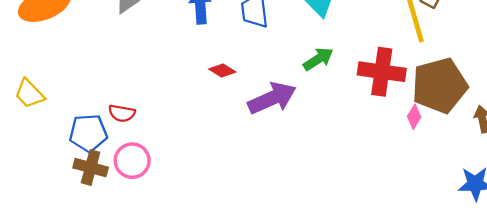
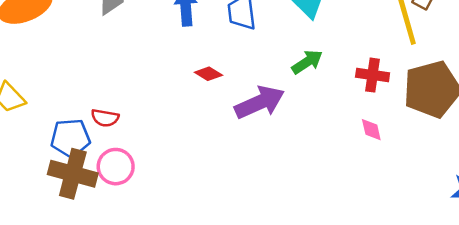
red cross: (382, 72) -> (373, 75), size x0.7
pink diamond: (414, 117) -> (371, 130), moved, turned -45
brown cross: (91, 168) -> (73, 174), size x1.4

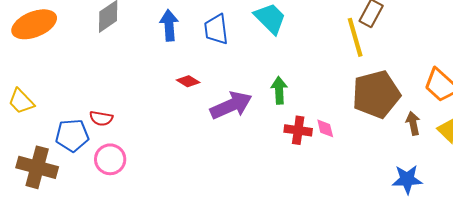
green arrow: (307, 62) -> (279, 90), moved, turned -60
red cross: (373, 75) -> (298, 130), moved
brown cross: (73, 174) -> (37, 167), moved

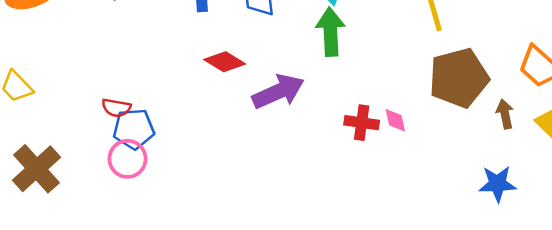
red diamond: (188, 81) -> (225, 62), size x1.4
green arrow: (279, 90) -> (331, 32), moved, size x1.4
blue pentagon: (72, 135) -> (134, 129), moved
brown cross: (37, 167) -> (37, 169), turned 33

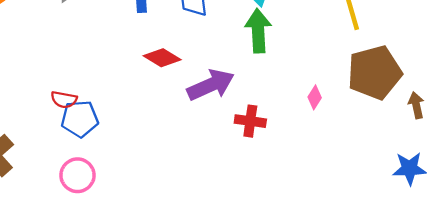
pink diamond: (395, 120) -> (315, 97), moved, turned 45
red cross: (362, 123) -> (250, 121), moved
pink circle: (127, 159) -> (77, 175), moved

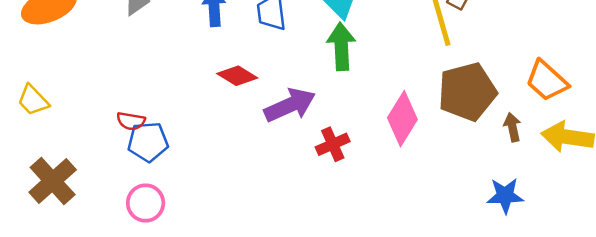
pink diamond: (315, 97) -> (402, 119), size x2.0
red cross: (250, 121) -> (333, 144), turned -32

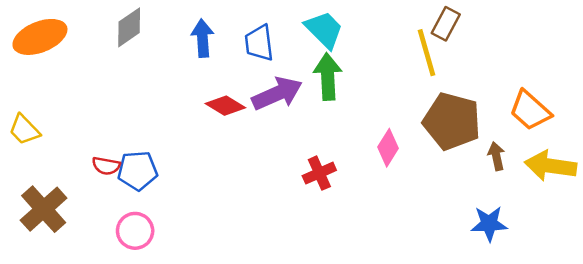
brown pentagon: (467, 92) -> (452, 121), turned 30
purple arrow: (290, 105) -> (277, 94), moved
pink diamond: (402, 119) -> (388, 148), size x0.7
red semicircle: (131, 121) -> (106, 166), moved

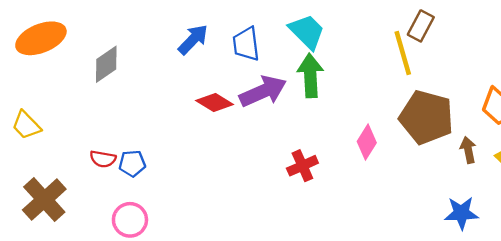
gray diamond: (129, 27) -> (106, 64), moved
blue arrow: (203, 38) -> (193, 39), turned 48
blue pentagon: (137, 171) -> (132, 163), size x0.7

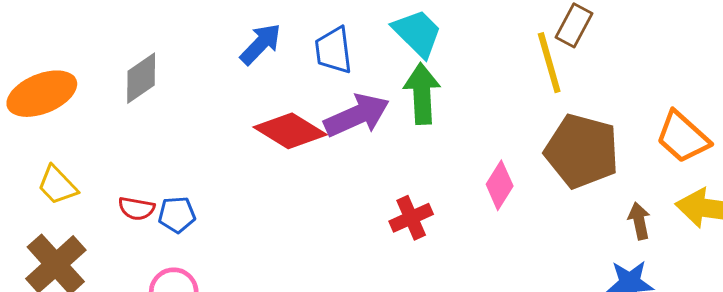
orange ellipse: (41, 38) -> (42, 94), moved
red diamond: (215, 103) -> (290, 131), size x1.4
yellow trapezoid: (26, 125) -> (57, 185), moved
brown arrow: (468, 150) -> (639, 221), moved

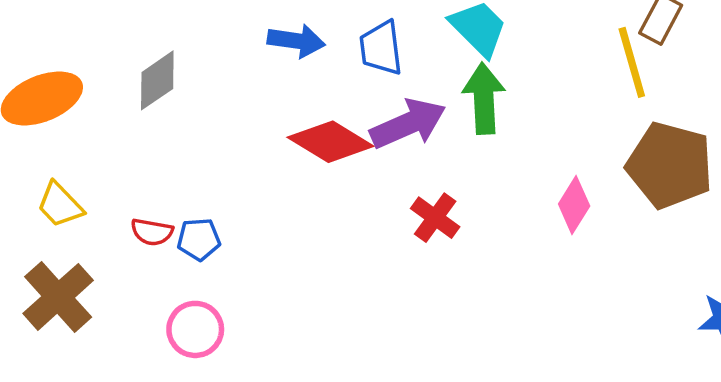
blue arrow: (261, 44) -> (296, 41), turned 54
red cross: (411, 218) -> (435, 218), moved, turned -30

